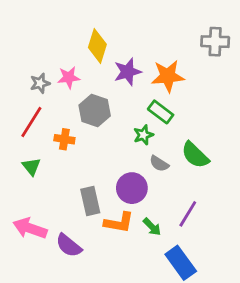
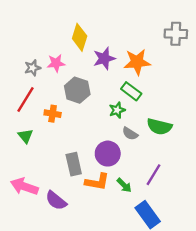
green semicircle: (195, 155) -> (159, 127), turned -30

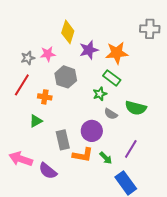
green triangle: (26, 136) -> (36, 121), moved, turned 40

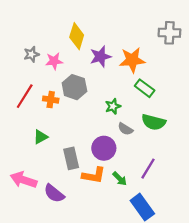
gray star: (28, 58) -> (31, 54), moved
green rectangle: (112, 78) -> (145, 88), moved
orange cross: (45, 97) -> (51, 100), moved

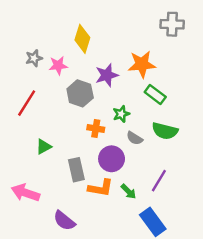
gray cross: (169, 33) -> (172, 24), moved
purple star: (100, 57) -> (107, 75), moved
orange cross: (51, 100) -> (96, 128), moved
purple semicircle: (54, 193) -> (64, 221), moved

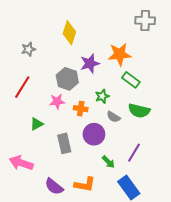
pink star: (58, 65) -> (57, 101), moved
orange L-shape: (101, 188) -> (85, 184), moved

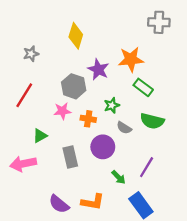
purple star: (90, 64) -> (98, 69), turned -30
pink arrow: (21, 163) -> (23, 164), moved, turned -30

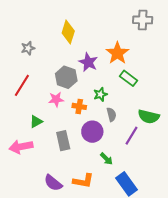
orange star: (131, 59) -> (117, 53), turned -30
green semicircle: (152, 121) -> (149, 117), moved
gray semicircle: (124, 128) -> (111, 115), turned -136
purple line: (147, 167) -> (132, 136), moved

